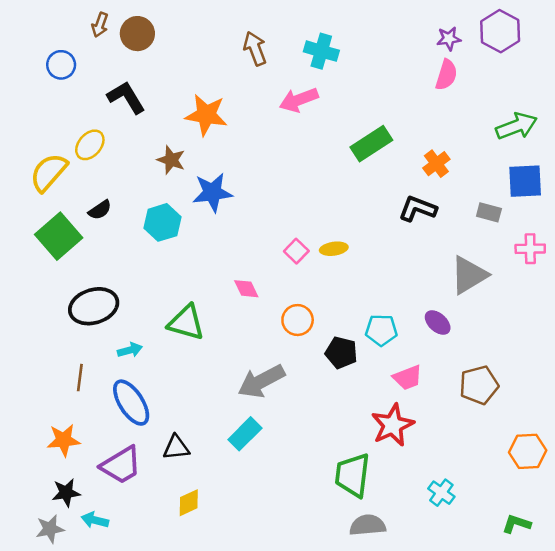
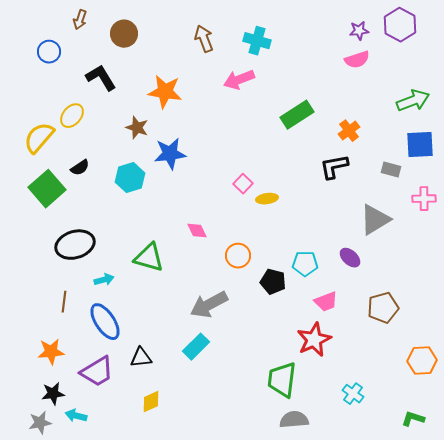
brown circle: (137, 34) -> (124, 34), moved
pink semicircle: (446, 75) -> (357, 60), turned 55
black L-shape: (418, 209) -> (334, 167), turned -32
pink square: (296, 251) -> (243, 184), moved

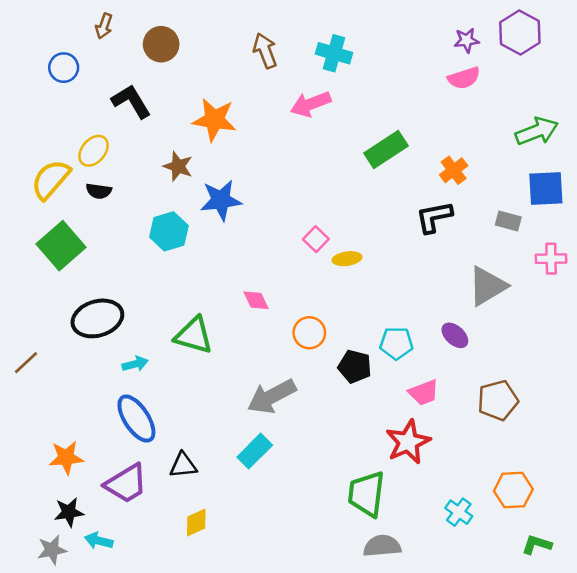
black semicircle: (80, 168) -> (99, 191), moved, turned 42
brown line: (64, 302) -> (26, 363), moved, turned 40
orange hexagon: (422, 361) -> (513, 490), moved

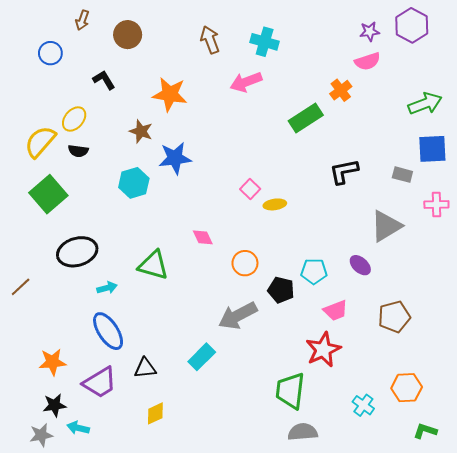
black L-shape: (131, 101) -> (104, 80), size x0.7
orange cross: (454, 170) -> (341, 90), moved
gray arrow: (272, 396) -> (238, 316), moved

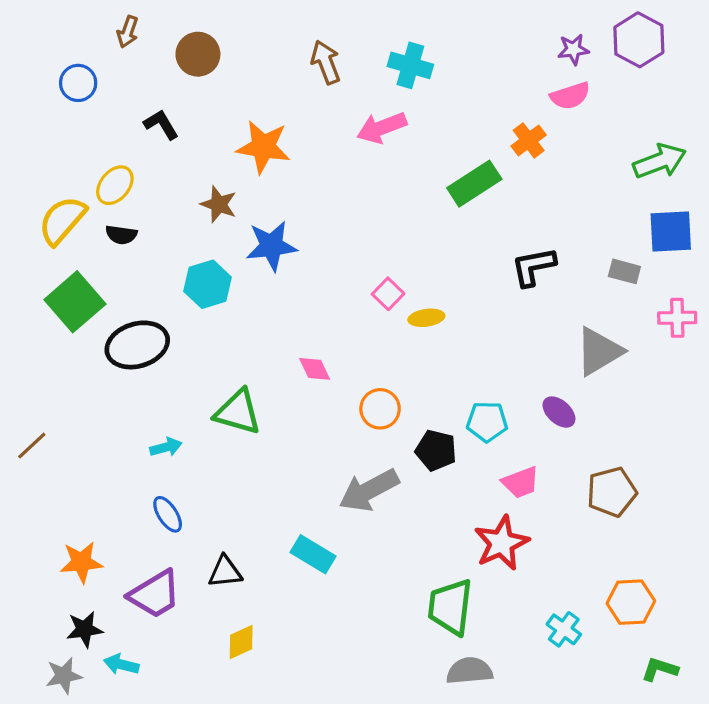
black ellipse: (77, 252) -> (137, 345), moved
blue ellipse: (108, 331) -> (168, 514), size x0.6
cyan rectangle: (202, 357) -> (313, 554), turned 76

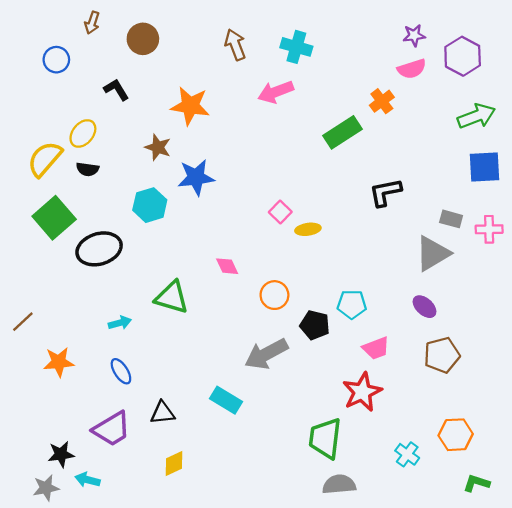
purple hexagon: (639, 40) -> (463, 56), moved
gray rectangle: (624, 271) -> (451, 219), moved
purple ellipse: (559, 412) -> (424, 307), moved
orange star: (81, 562) -> (59, 362), moved

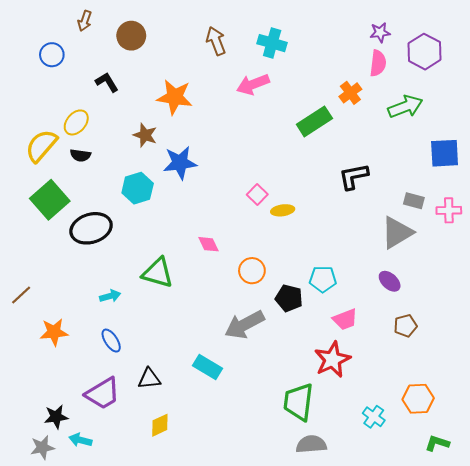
pink semicircle: (412, 69) -> (378, 63), turned -65
green arrow: (476, 116) -> (405, 107), moved
brown pentagon: (442, 355) -> (405, 326), size x0.7

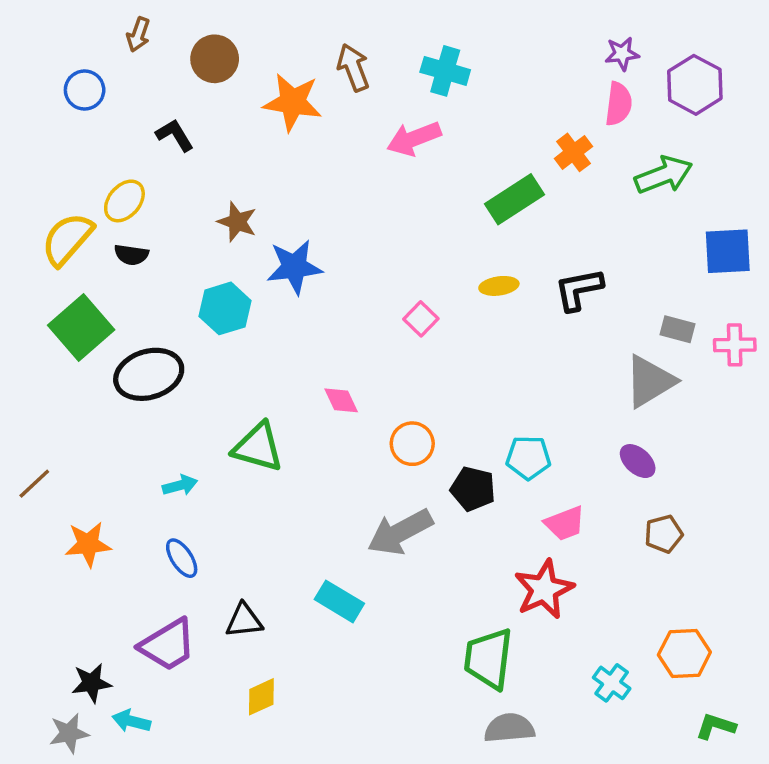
orange star: (175, 97) -> (293, 102), moved
yellow ellipse: (283, 210) -> (499, 286), moved

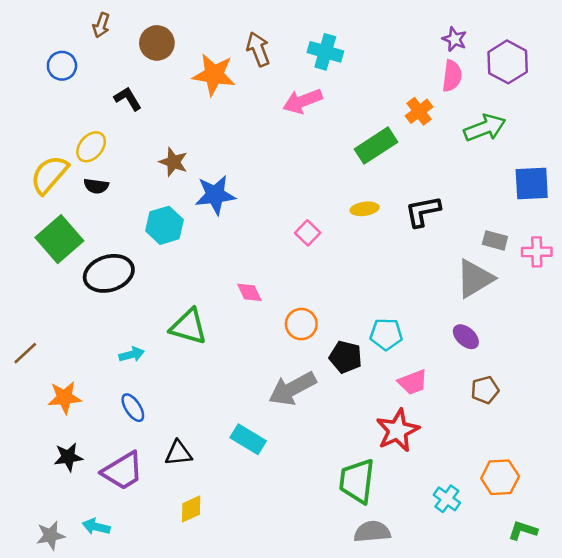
purple star: (622, 54) -> (454, 39), turned 30
black star: (92, 683) -> (68, 457), moved

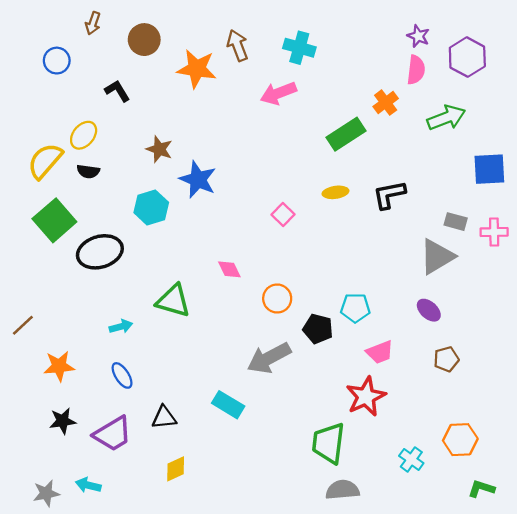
blue star: (215, 195) -> (198, 180), turned 30

